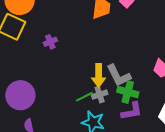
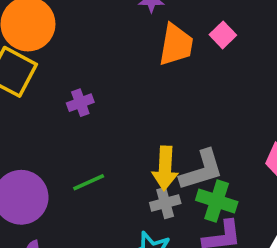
gray L-shape: (119, 76) -> (202, 170), turned -84
green line: (84, 97) -> (89, 182), moved

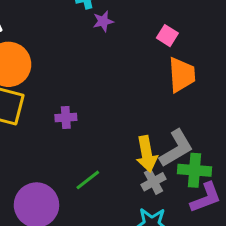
orange trapezoid: (176, 45) -> (182, 75), moved
purple cross: (80, 103) -> (66, 118), turned 30

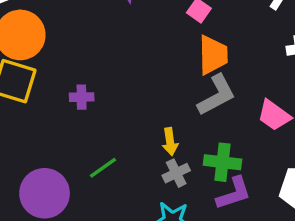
gray L-shape: (176, 148) -> (217, 95), moved
yellow arrow: (147, 154) -> (170, 142), size x0.7

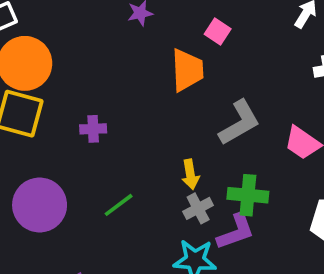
orange trapezoid: (213, 55) -> (187, 70), moved
purple circle: (45, 193) -> (40, 205), moved
purple L-shape: (234, 193) -> (236, 232), moved

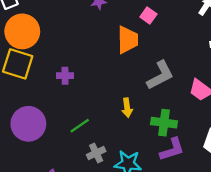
gray cross: (198, 208) -> (96, 153), moved
purple L-shape: (236, 232) -> (172, 149), moved

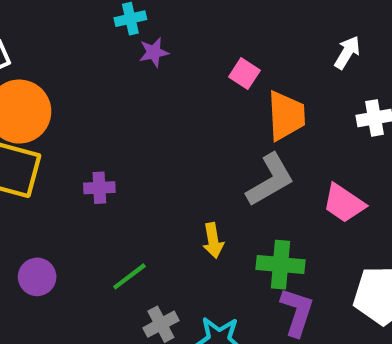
orange trapezoid: (128, 40) -> (286, 116), moved
purple circle: (28, 124) -> (37, 277), size x0.6
purple L-shape: (172, 149) -> (297, 312), turned -52

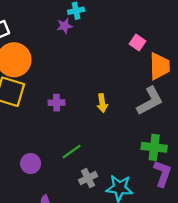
purple star: (154, 52) -> (65, 26), moved
yellow arrow: (213, 241) -> (102, 103), moved
purple circle: (37, 277) -> (31, 163), moved

